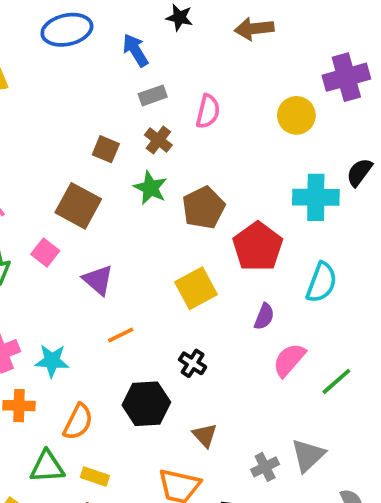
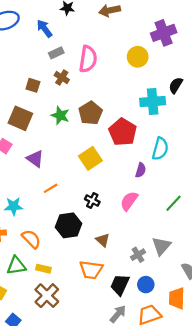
pink semicircle: (208, 111) -> (88, 59), size x1.4
green star: (150, 188) -> (60, 115), moved
purple semicircle: (264, 316) -> (141, 170), moved
pink semicircle: (289, 360) -> (129, 201), moved
orange semicircle: (78, 422) -> (31, 239), turned -66

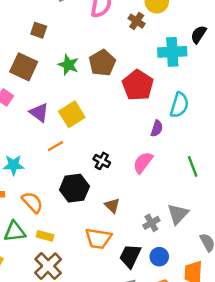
brown cross: (62, 78) -> (137, 21), moved
yellow square: (90, 158) -> (72, 114), moved
green line: (173, 203) -> (193, 166), turned -66

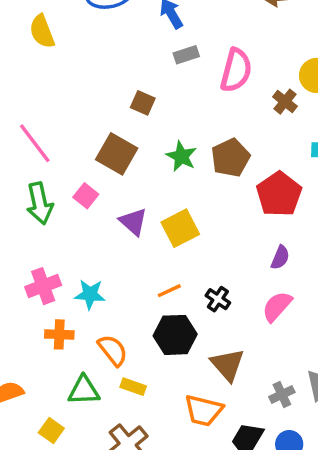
purple semicircle: (157, 128) -> (280, 257), moved
orange line: (55, 146) -> (169, 291), moved
brown triangle: (112, 206) -> (228, 365), size x1.5
yellow rectangle: (45, 236) -> (133, 387), moved

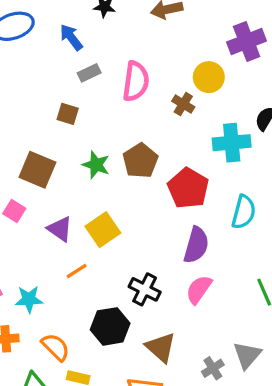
brown square: (143, 103) -> (68, 114), moved
purple semicircle: (280, 257) -> (196, 245), size x1.6
orange line: (169, 291) -> (77, 271), moved
black cross: (218, 299) -> (145, 289), size x1.4

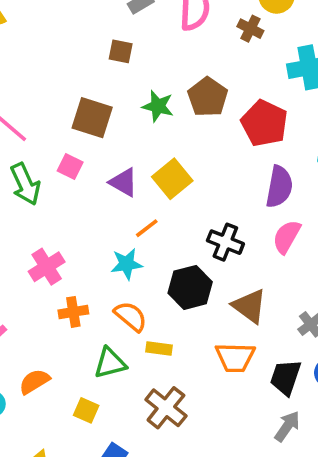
cyan star: (29, 299) -> (126, 264), moved

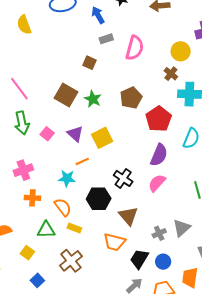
brown cross: (250, 29) -> (171, 74), moved
green star: (158, 106) -> (93, 99), moved
pink square: (70, 167) -> (47, 134), moved

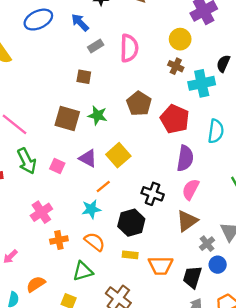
brown triangle: (128, 216) -> (187, 221), moved, turned 50
yellow rectangle: (74, 228) -> (130, 255), moved
blue circle: (163, 262) -> (218, 265), moved

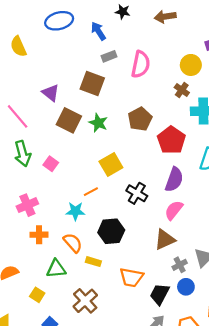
brown square: (84, 77) -> (92, 83), size x1.6
purple triangle: (88, 158) -> (51, 93), moved
black cross: (153, 194) -> (137, 193), moved
yellow rectangle: (130, 255) -> (93, 262), moved

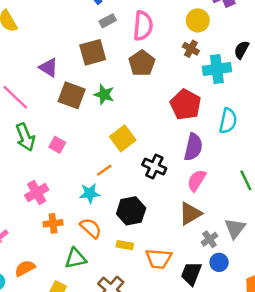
brown square: (92, 83) -> (93, 52), turned -30
brown pentagon: (140, 119) -> (142, 63), moved
yellow rectangle: (93, 262) -> (125, 245), moved

